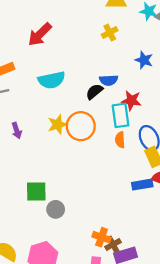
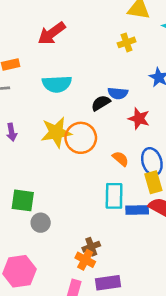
cyan rectangle: (121, 115) -> (114, 196), moved
yellow star: (58, 124) -> (56, 132), size x1.4
orange semicircle: (120, 140) -> (120, 159), turned 126
brown cross: (113, 244) -> (91, 247), moved

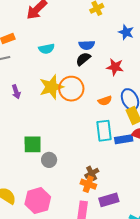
cyan semicircle: (57, 84) -> (47, 49), size x0.7
blue semicircle: (118, 93) -> (87, 45), moved
orange semicircle: (120, 159) -> (105, 101), turned 128

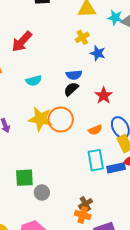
blue star: (126, 32) -> (98, 53), moved
red star: (115, 67) -> (104, 95), turned 30
yellow star: (51, 87) -> (40, 119), turned 30

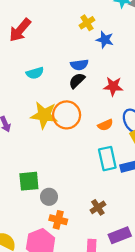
red star: (104, 95) -> (113, 86), turned -30
orange cross: (83, 215) -> (58, 220), moved

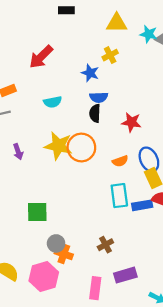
blue star: (105, 40) -> (90, 73), moved
black semicircle: (77, 81) -> (95, 113), turned -48
gray circle: (49, 197) -> (56, 243), moved

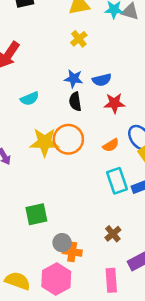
blue star: (90, 73) -> (74, 79), moved
blue semicircle: (99, 97) -> (102, 80), moved

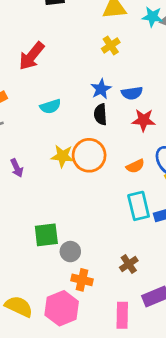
blue star: (74, 79) -> (101, 89), turned 30
yellow star: (45, 142) -> (62, 156), size x0.7
gray circle: (62, 243) -> (70, 252), moved

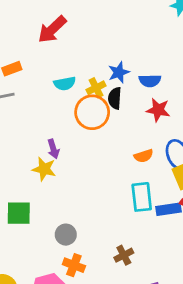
yellow cross: (111, 45) -> (96, 88), moved
orange circle: (89, 155) -> (92, 112), moved
yellow star: (62, 156) -> (44, 169), moved
purple arrow: (17, 168) -> (53, 149), moved
green square: (46, 235) -> (19, 213), moved

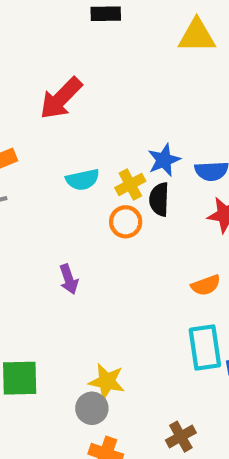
orange circle: (92, 112) -> (126, 222), size x0.6
yellow star: (44, 169) -> (107, 381), moved

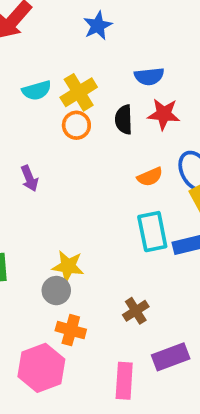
blue star: (164, 160) -> (98, 26), moved
yellow cross: (130, 184) -> (79, 92), size x1.4
black semicircle: (159, 199) -> (124, 120), moved

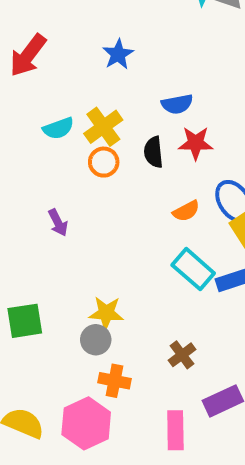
cyan rectangle: (152, 232) -> (193, 269), turned -33

